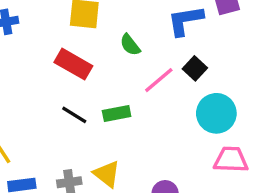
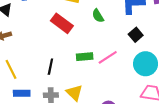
pink line: (159, 80) -> (108, 57), moved
black line: (74, 115) -> (50, 67), moved, turned 63

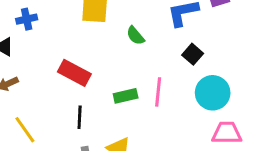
red rectangle: (62, 23) -> (74, 73), moved
pink line: (108, 57) -> (158, 92), turned -42

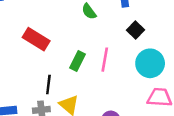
green rectangle: (126, 96) -> (77, 61), turned -54
black line: (80, 117) -> (48, 85), moved

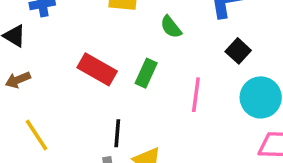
green rectangle: (77, 61) -> (146, 73), moved

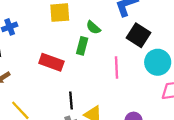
black square: (238, 51) -> (138, 35), size x1.5
green rectangle: (146, 73) -> (82, 46), moved

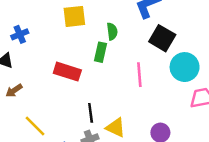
green semicircle: (93, 27) -> (112, 31), turned -136

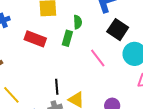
red rectangle: (67, 72) -> (35, 39), moved
pink line: (139, 75) -> (98, 58), turned -36

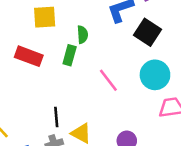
black square: (118, 30) -> (147, 32), moved

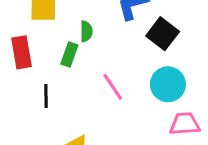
red rectangle: (29, 56) -> (21, 52), turned 56
black line: (56, 117) -> (46, 96), moved

